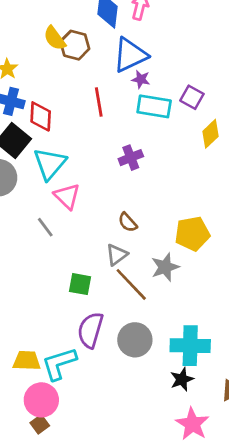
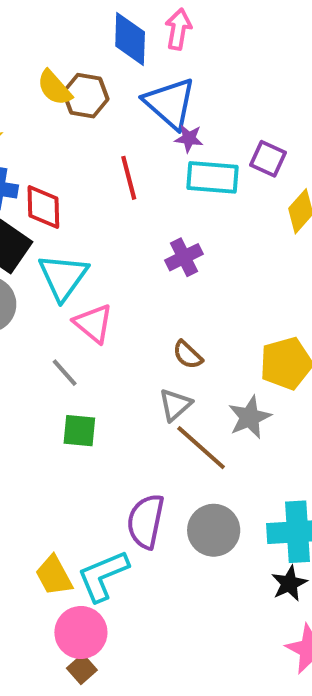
blue triangle: (130, 55) -> (170, 103), turned -48
green square: (80, 284) -> (79, 431), moved
yellow trapezoid: (27, 361) -> (54, 575), turned -116

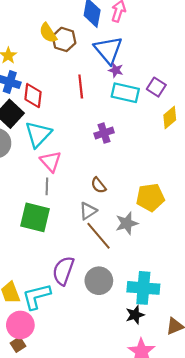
gray line: (65, 373) -> (47, 186), moved, turned 35
green square: (79, 431) -> (35, 217), size x1.6

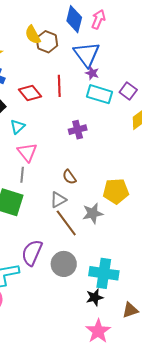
red diamond: (33, 96) -> (30, 93), moved, turned -50
cyan triangle: (38, 134) -> (17, 127), size x0.6

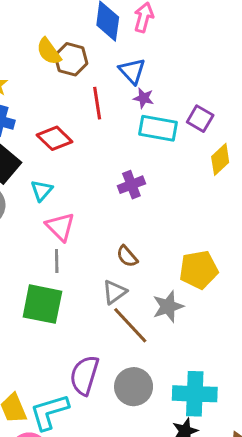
blue triangle: (87, 54) -> (132, 71), size x0.7
red line: (59, 86) -> (97, 103), moved

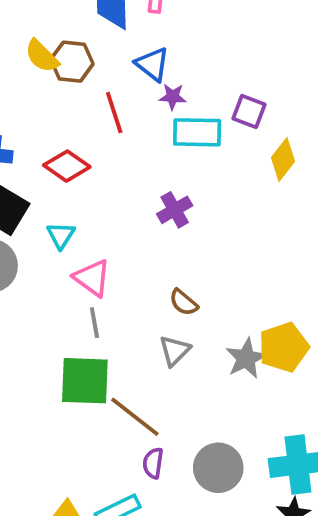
yellow pentagon: (199, 270) -> (284, 347), moved
brown line: (130, 325) -> (135, 417), moved
purple semicircle: (84, 375) -> (153, 463), size x0.6

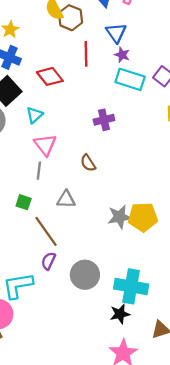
brown semicircle: (184, 302) -> (88, 163), moved
gray triangle: (175, 351) -> (66, 199), moved, turned 30
green square: (85, 381) -> (24, 202), size x0.5

